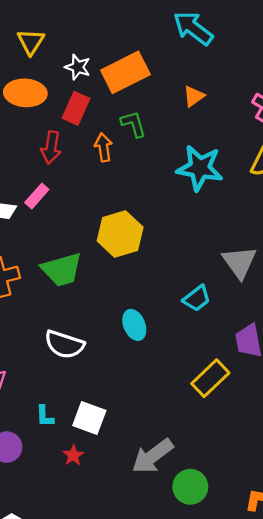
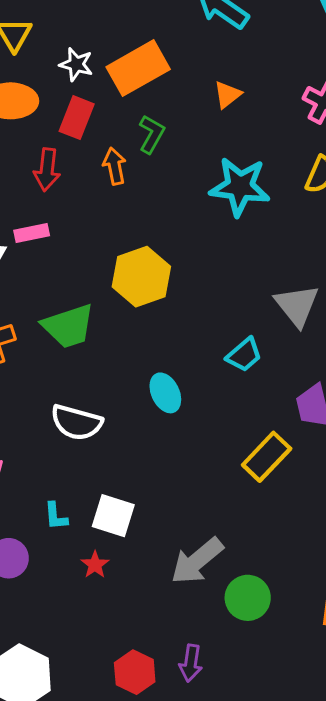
green L-shape: (133, 124) -> (152, 134), turned 48
pink rectangle: (37, 196) -> (32, 233), turned 40

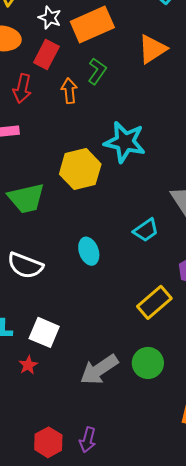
orange triangle: (227, 95) -> (152, 49), size x1.5
cyan star: (240, 187) -> (125, 142), moved
green circle: (248, 598) -> (148, 363), moved

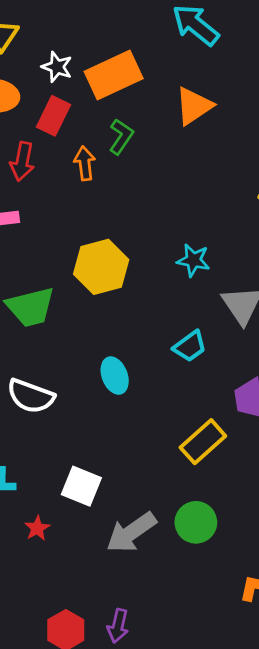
cyan star: (125, 142) -> (193, 260), moved, size x0.6
white square: (44, 332) -> (81, 486), moved

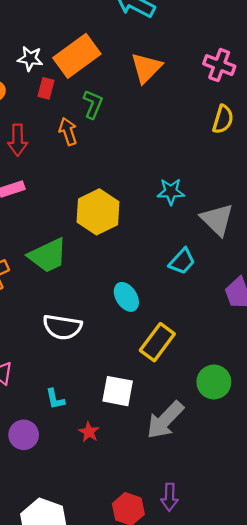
red rectangle: (53, 116) -> (46, 88), moved, size x0.7
yellow rectangle: (203, 442) -> (157, 342), moved
green circle: (196, 522) -> (214, 382), moved

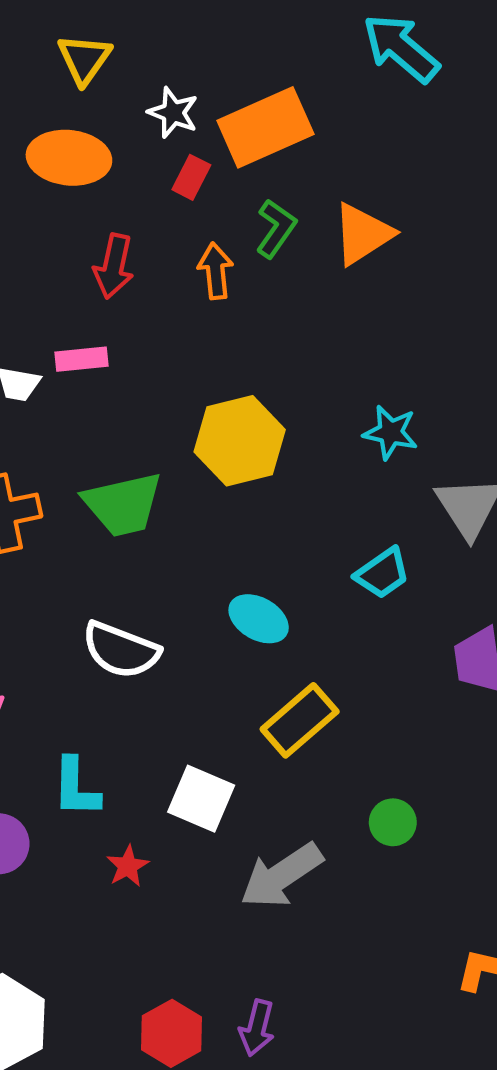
orange triangle: (146, 68) -> (363, 234), moved
cyan ellipse: (126, 297) -> (259, 619), turned -40
green circle: (214, 382) -> (393, 822), size x0.7
cyan L-shape: (55, 399) -> (76, 787), size x1.4

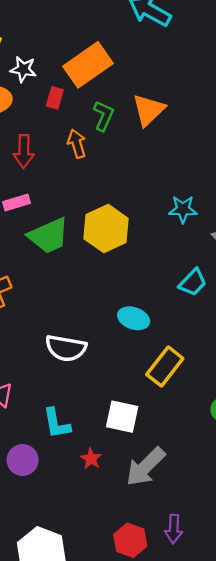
white star: (173, 113) -> (23, 69), moved
green trapezoid: (123, 504) -> (49, 236), moved
gray arrow: (281, 876) -> (146, 467), moved

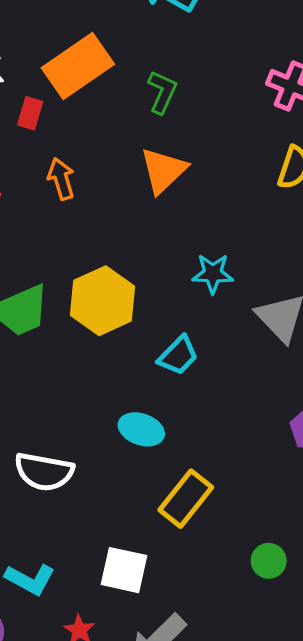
orange triangle: (149, 110) -> (163, 170), moved
green L-shape: (104, 116) -> (162, 92), moved
cyan trapezoid: (193, 282) -> (178, 355), moved
cyan L-shape: (56, 423) -> (30, 579), turned -52

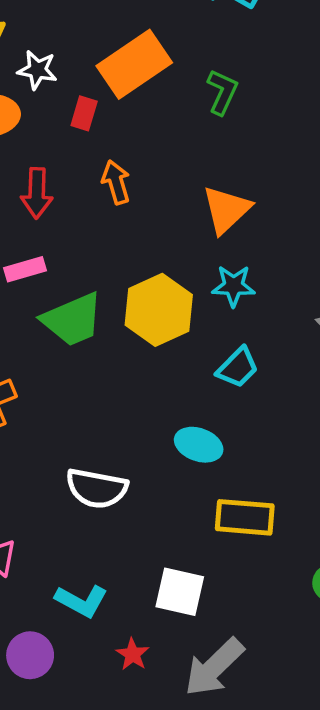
orange triangle: (163, 170) -> (226, 210), moved
cyan star: (213, 274) -> (233, 286), moved
yellow rectangle: (186, 499) -> (245, 517), turned 56

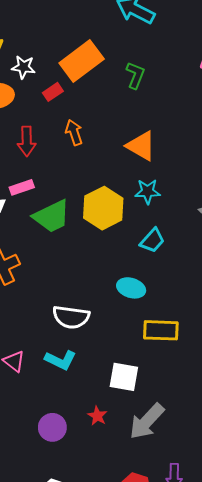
red rectangle: (84, 113) -> (53, 92), turned 42
orange triangle: (226, 210) -> (141, 146), turned -44
cyan L-shape: (81, 601) -> (60, 360), moved
purple circle: (30, 655) -> (52, 427), moved

